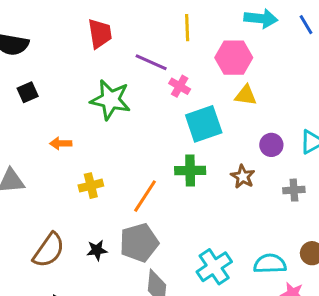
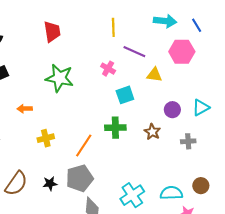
pink hexagon: (234, 58) -> (182, 52), moved
purple line: (151, 62) -> (134, 52), moved
cyan square: (204, 124) -> (125, 95), size x0.7

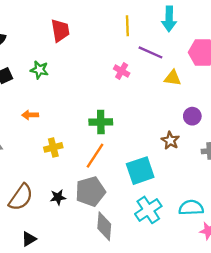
cyan arrow: (165, 21) -> (169, 19), moved, turned 85
green star: (59, 78) -> (39, 70), moved, size x0.6
cyan square: (125, 95) -> (140, 171), moved, size x1.4
green cross: (115, 128) -> (101, 122), moved

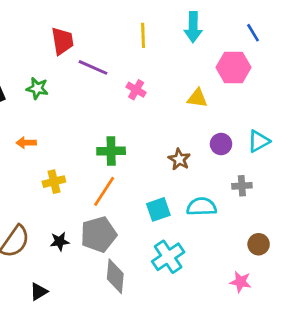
purple line: (151, 52) -> (93, 67), moved
brown star: (170, 140) -> (179, 159), moved
cyan square: (140, 171) -> (158, 209), size x0.7
cyan semicircle: (191, 208) -> (202, 207), moved
black triangle: (29, 239) -> (39, 292), moved

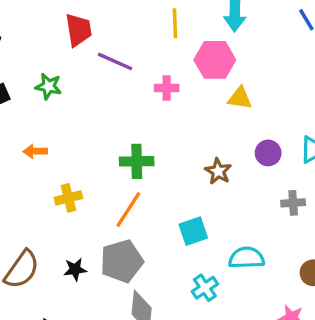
pink hexagon: (234, 67) -> (215, 60), moved
pink cross: (136, 90) -> (167, 88), turned -30
cyan semicircle: (202, 207) -> (246, 258), moved
cyan cross: (168, 257) -> (205, 288), size x0.7

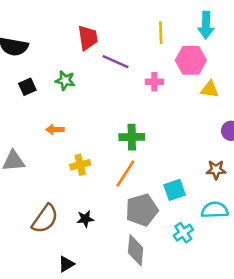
brown star: (218, 171) -> (216, 170), moved, turned -30
gray pentagon: (122, 261) -> (142, 210), moved

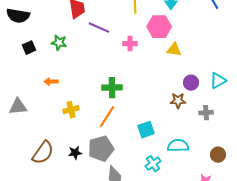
brown star: (216, 170) -> (178, 101), moved
gray pentagon: (142, 210) -> (101, 149), moved

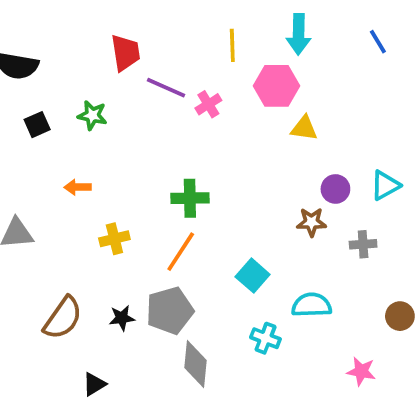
pink cross: (130, 44) -> (208, 104), moved, turned -32
cyan square: (146, 130) -> (253, 276), turned -30
brown circle: (218, 155) -> (400, 316), moved
cyan cross: (153, 164) -> (265, 338), turned -35

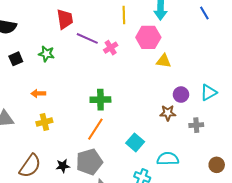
yellow cross: (114, 239) -> (44, 122), moved

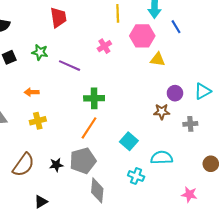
blue line: (204, 13) -> (176, 27), moved
purple line: (87, 38) -> (70, 66), moved

